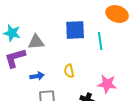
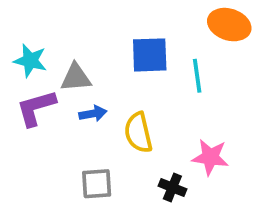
yellow semicircle: (69, 71) -> (138, 133), size x1.5
blue arrow: (37, 76) -> (93, 114), moved

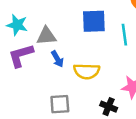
blue arrow: (93, 114) -> (57, 59), turned 70
yellow semicircle: (138, 133) -> (87, 71), turned -75

